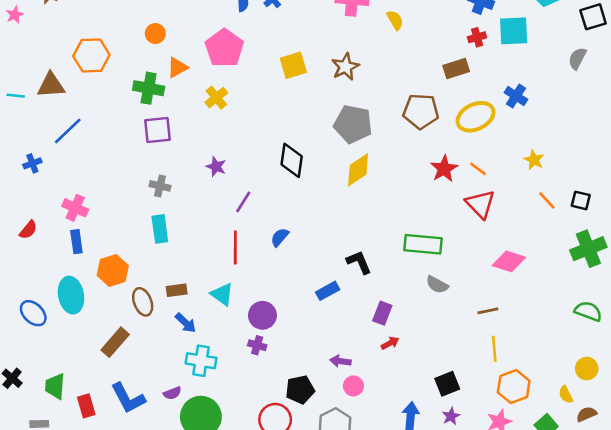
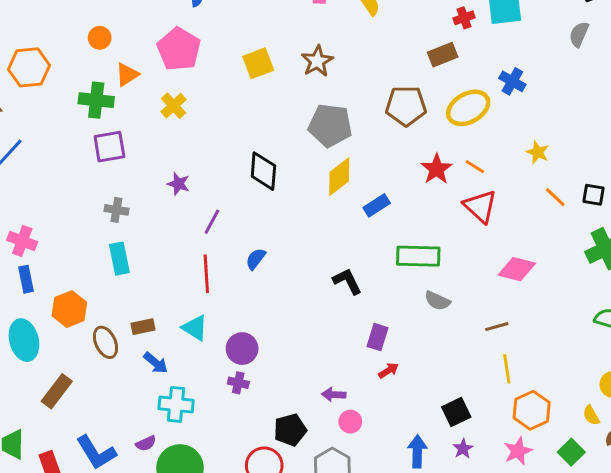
blue rectangle: (328, 291) -> (377, 205), moved
brown rectangle: (115, 342) -> (57, 391), moved

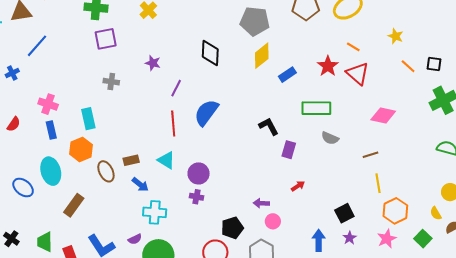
red star: (437, 169) -> (328, 66), moved
cyan rectangle: (119, 259) -> (88, 119), moved
blue semicircle: (256, 259) -> (206, 113), size x1.8
purple rectangle: (378, 337) -> (289, 150), moved

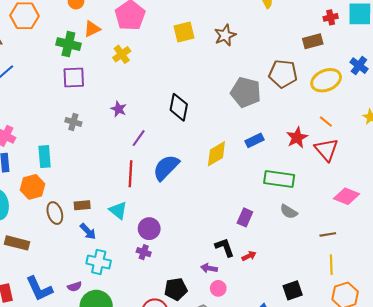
gray pentagon: (255, 21) -> (246, 92), moved
yellow diamond: (262, 56) -> (216, 154), moved
black L-shape: (269, 126) -> (225, 247), moved
brown rectangle: (74, 205) -> (17, 243), turned 60

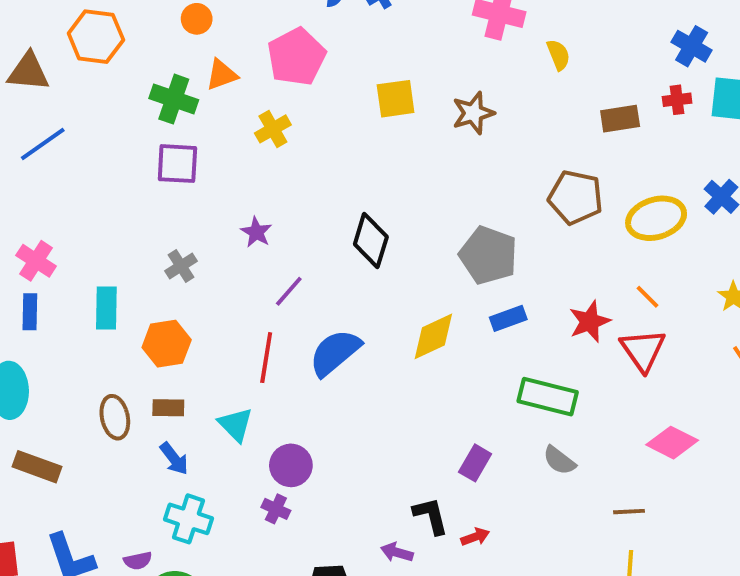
brown rectangle: (313, 41) -> (620, 119), moved
gray pentagon: (246, 92) -> (488, 255), moved
gray cross: (73, 122) -> (181, 266), moved, turned 35
orange hexagon: (33, 187) -> (167, 344), moved

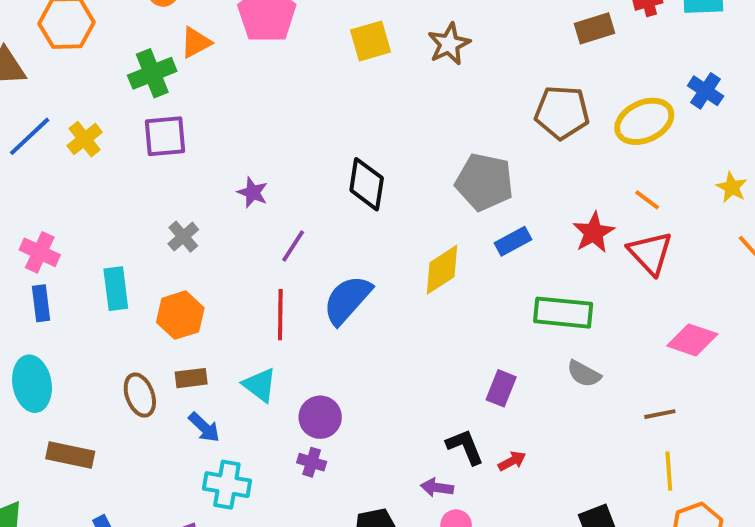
green cross: (174, 99) -> (152, 73), turned -33
yellow cross: (273, 129) -> (85, 139), moved

